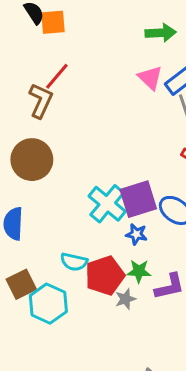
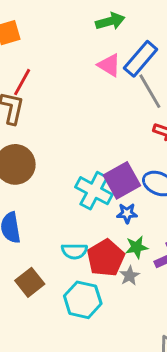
cyan hexagon: (48, 304) -> (83, 300), moved

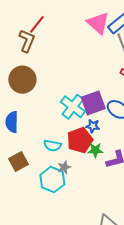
pink triangle: (109, 65) -> (98, 23), size x1.4
red pentagon: (106, 258) -> (80, 140), moved
gray star: (130, 276) -> (64, 167), moved

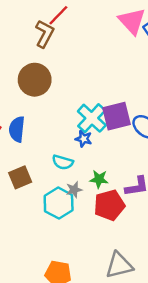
blue star: (93, 126) -> (84, 139), moved
red pentagon: (80, 140) -> (109, 205), moved
green star: (95, 150) -> (99, 179), moved

